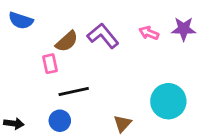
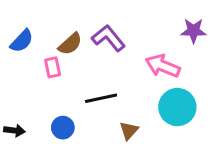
blue semicircle: (21, 20) -> (22, 41), moved, turned -65
pink arrow: (149, 33) -> (163, 66), moved, size x1.6
black line: (74, 91) -> (101, 98), moved

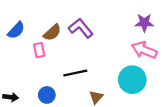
pink arrow: (163, 66) -> (144, 50), moved

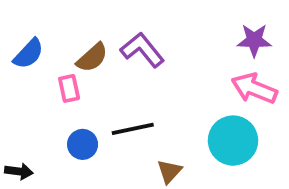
blue circle: (47, 95) -> (83, 144), moved

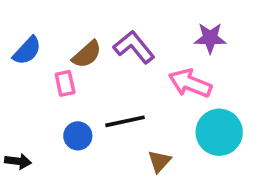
purple star: (254, 40) -> (210, 38), moved
pink arrow: (254, 88) -> (190, 83), moved

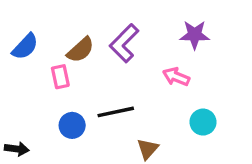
purple L-shape: (134, 47) -> (124, 43), turned -96
pink arrow: (190, 83) -> (176, 77), size x0.7
cyan circle: (219, 132) -> (203, 122), size x0.6

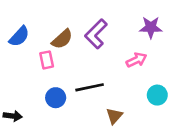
pink arrow: (176, 77) -> (136, 60), turned 132

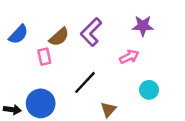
black line: (90, 87) -> (85, 82), turned -35
blue circle: (56, 98) -> (41, 103), moved, size x1.5

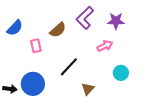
purple L-shape: (91, 32) -> (85, 18), moved
brown semicircle: (59, 37) -> (58, 30), moved

